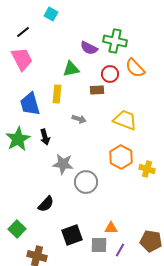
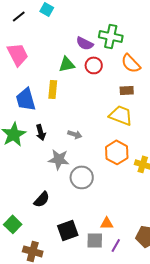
black line: (23, 32) -> (19, 16), moved
red circle: (110, 74) -> (94, 65), moved
brown rectangle: (97, 90) -> (127, 90), moved
gray arrow: (79, 119) -> (75, 134), moved

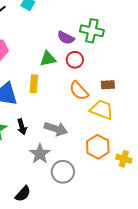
orange semicircle: (131, 63) -> (79, 91), moved
gray arrow: (75, 134) -> (56, 129), size x1.6
gray star: (59, 159) -> (40, 154), turned 30

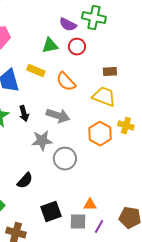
yellow rectangle: (34, 84) -> (36, 71), turned -72
orange semicircle: (79, 91) -> (66, 82), moved
gray star: (40, 154) -> (42, 141), turned 30
yellow cross: (124, 159) -> (126, 126), moved

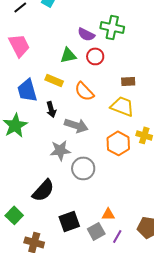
black arrow: (24, 114) -> (51, 109), moved
black semicircle: (25, 181) -> (43, 190), size x1.4
gray square: (78, 222) -> (96, 231), turned -30

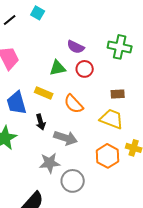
green cross: (112, 27) -> (120, 47), moved

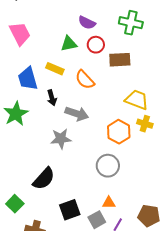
brown rectangle: (118, 94) -> (120, 60), moved, size x1.5
yellow trapezoid: (112, 119) -> (137, 100), moved
gray circle: (73, 181) -> (108, 166), moved

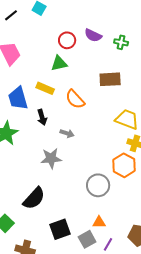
purple semicircle: (87, 23) -> (93, 35), moved
green cross: (131, 23) -> (121, 42), size x0.6
red circle: (96, 45) -> (67, 40), moved
gray arrow: (77, 114) -> (67, 133), size x0.6
orange hexagon: (119, 132) -> (124, 165), moved

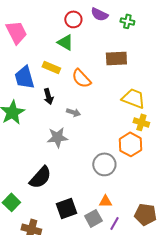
green triangle: (59, 63) -> (65, 42), turned 42

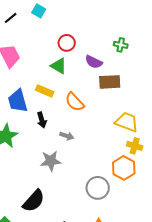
purple semicircle: (99, 14) -> (94, 62), moved

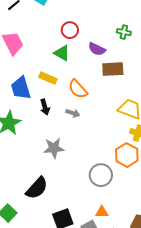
gray arrow: (67, 136) -> (73, 113), moved

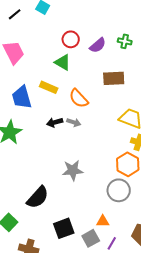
purple semicircle: (97, 49) -> (98, 45), moved, turned -66
black arrow: (45, 107) -> (55, 122), moved, turned 91
gray star: (54, 148) -> (73, 170), moved
gray circle: (101, 175) -> (119, 190), moved

